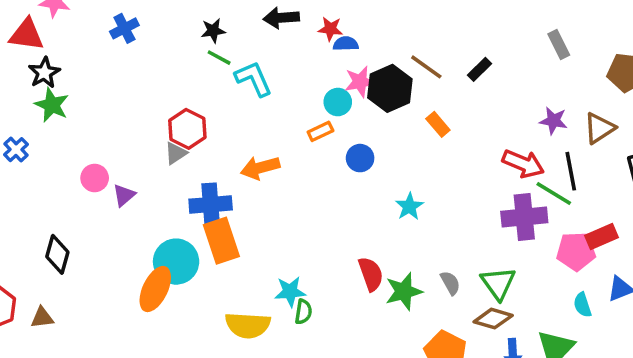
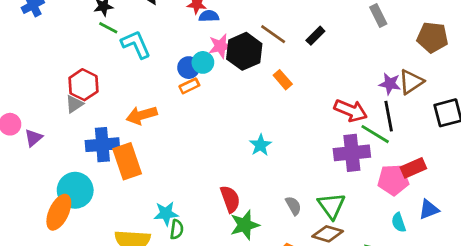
purple star: (554, 121) -> (390, 84), moved
blue circle: (360, 158) -> (189, 68), moved
orange rectangle: (221, 241) -> (127, 161), moved
green star: (404, 291) -> (245, 225), moved

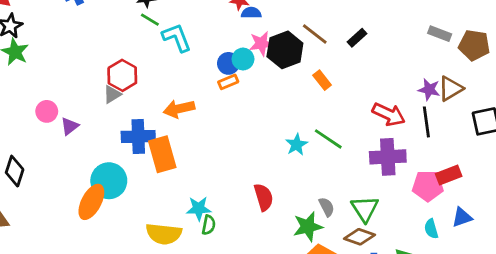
gray rectangle: (378, 16) -> (440, 34), moved, turned -45
green line: (375, 134) -> (328, 139), moved
green star: (245, 225) -> (308, 227), moved

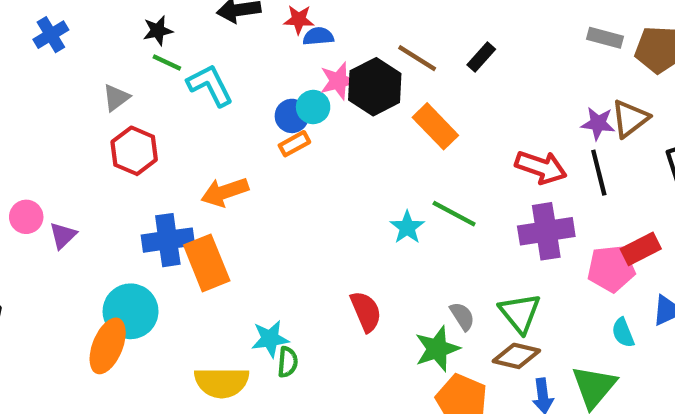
orange rectangle: (322, 80) -> (435, 126), size x1.5
gray triangle: (112, 94) -> (116, 98), moved

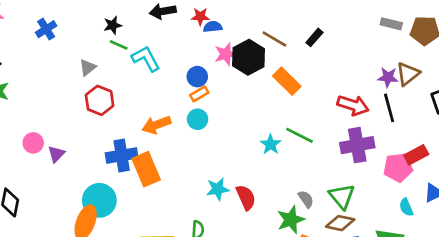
cyan circle: (313, 107) -> (198, 119), moved
cyan star: (270, 339) -> (218, 189), moved

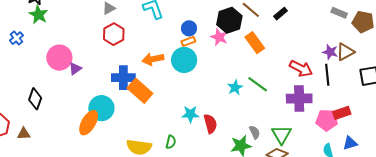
pink star: (226, 54) -> (219, 37), moved, turned 30
cyan circle: (198, 119) -> (184, 60), size x1.6
pink circle: (33, 143) -> (59, 58), size x1.6
orange rectangle: (146, 169) -> (140, 91), turned -35

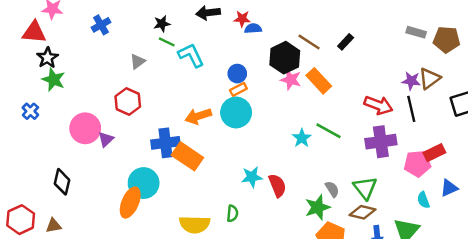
red hexagon: (114, 34) -> (128, 102), moved
pink star: (219, 37) -> (291, 80), moved

